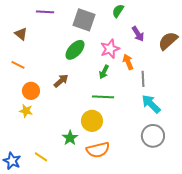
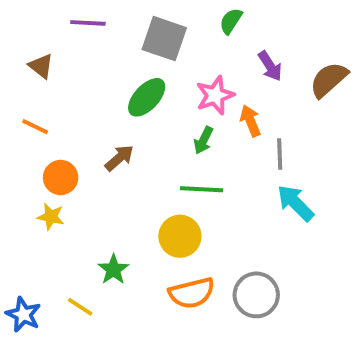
gray circle: (153, 136) -> (256, 295), moved
green star: (70, 138) -> (113, 270), moved

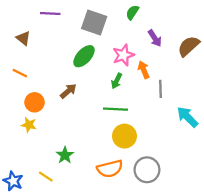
cyan arrow: (295, 203) -> (187, 117), moved
yellow circle: (180, 236) -> (124, 136), moved

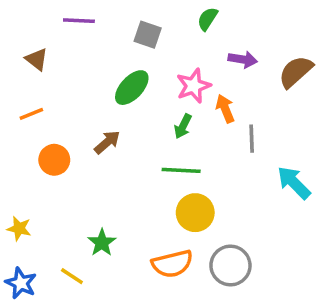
gray square: (94, 22) -> (148, 35), size x0.7
purple arrow: (155, 38) -> (243, 59), turned -48
orange line: (20, 73) -> (31, 114), turned -48
yellow star: (29, 125) -> (19, 228), moved

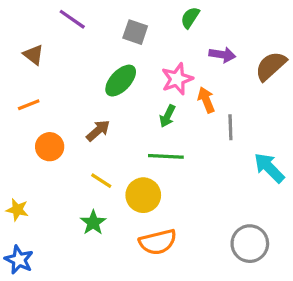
purple line: (79, 21) -> (72, 19), turned 32
yellow circle: (195, 213) -> (143, 195), moved
gray circle: (230, 265) -> (250, 244), moved
yellow line: (72, 276) -> (101, 181), moved

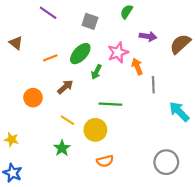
brown triangle: (33, 55) -> (16, 43), moved
orange line: (29, 105) -> (50, 58), moved
green arrow: (167, 116) -> (96, 72), moved
orange semicircle: (158, 242) -> (105, 161), size x0.7

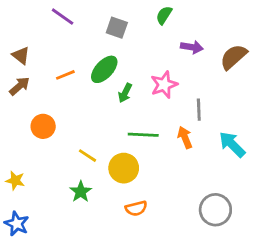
pink star: (118, 53) -> (164, 85), moved
orange arrow: (137, 66) -> (185, 137), moved
brown arrow: (65, 87) -> (19, 86), moved

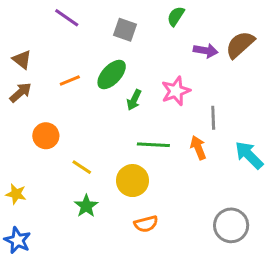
brown semicircle: (234, 57) -> (240, 45), moved
yellow line: (88, 156) -> (82, 167), moved

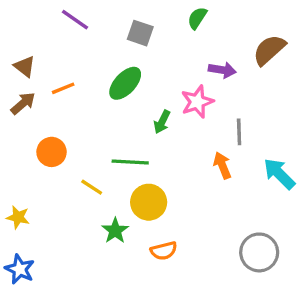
purple arrow: (206, 51) -> (222, 70), moved
orange line: (70, 80) -> (63, 88), moved
green arrow: (134, 100) -> (162, 122), moved
green line: (153, 145) -> (130, 162), moved
green star: (86, 206) -> (115, 231), moved

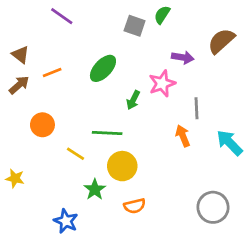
gray square: (140, 33) -> (135, 26), moved
blue star: (20, 269) -> (66, 221), moved

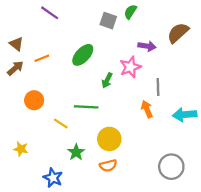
cyan arrow: (230, 143) -> (185, 115), turned -50
yellow circle: (122, 166) -> (109, 139), moved
yellow star: (15, 178) -> (21, 149), moved

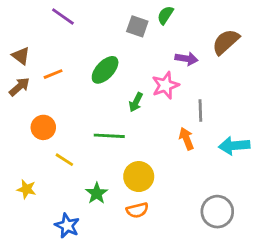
yellow line: (61, 123) -> (64, 160), moved

